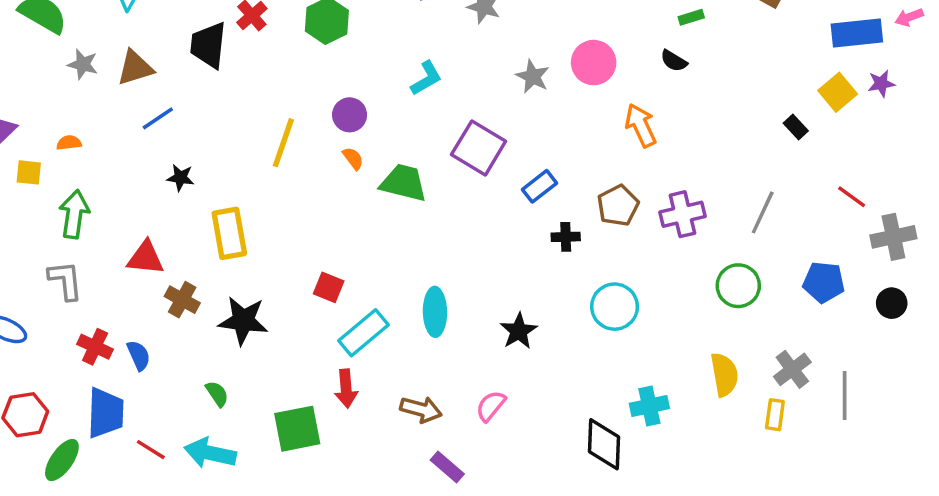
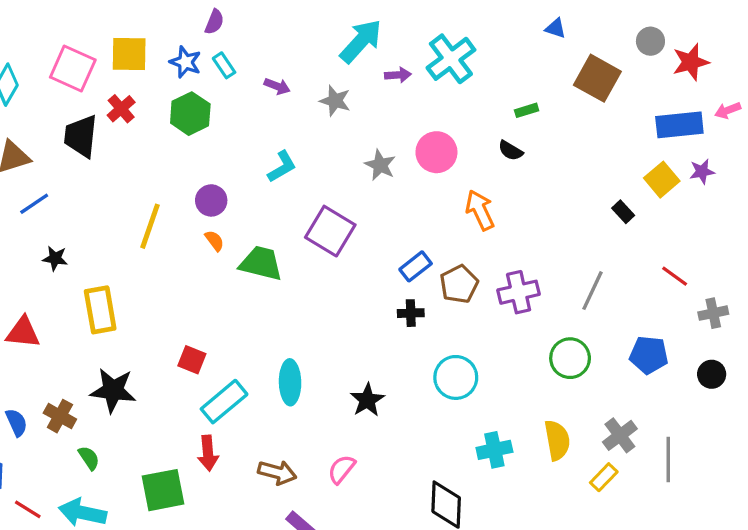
blue rectangle: (540, 186) -> (416, 266), moved
gray cross: (893, 237) -> (713, 313), size x0.7
brown cross: (182, 300) -> (60, 416), moved
cyan cross: (649, 406) -> (494, 450), moved
yellow rectangle: (775, 415) -> (604, 477), turned 36

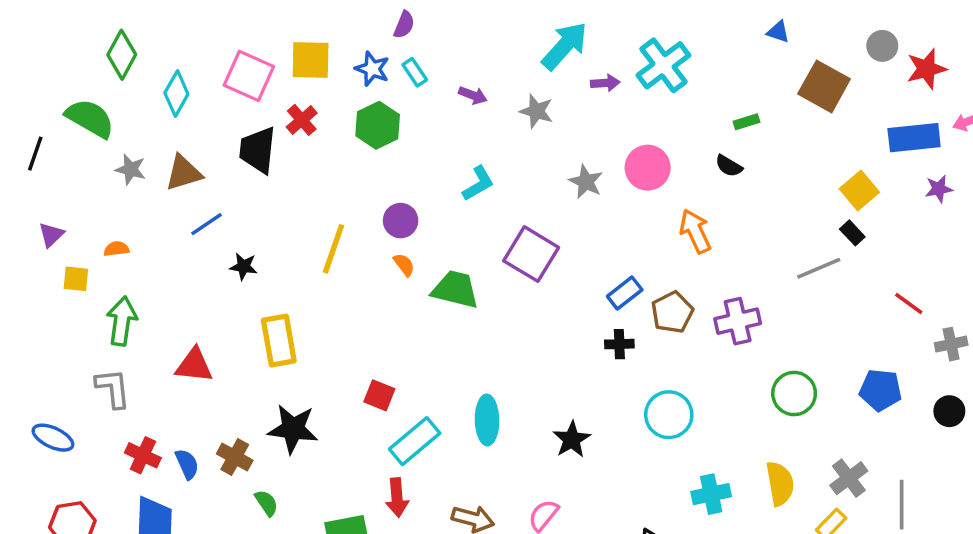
yellow square: (662, 180) -> (859, 191), moved
black star: (55, 258) -> (244, 266), moved
gray line: (593, 291) -> (819, 268), moved, turned 42

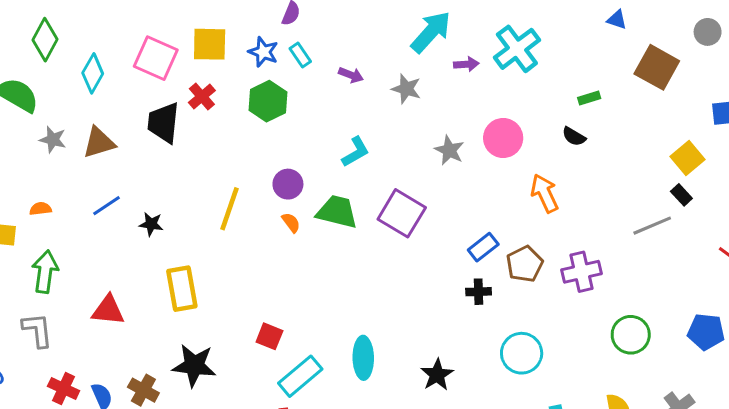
blue line: (206, 224) -> (107, 206), moved
green trapezoid: (455, 289) -> (337, 212), moved

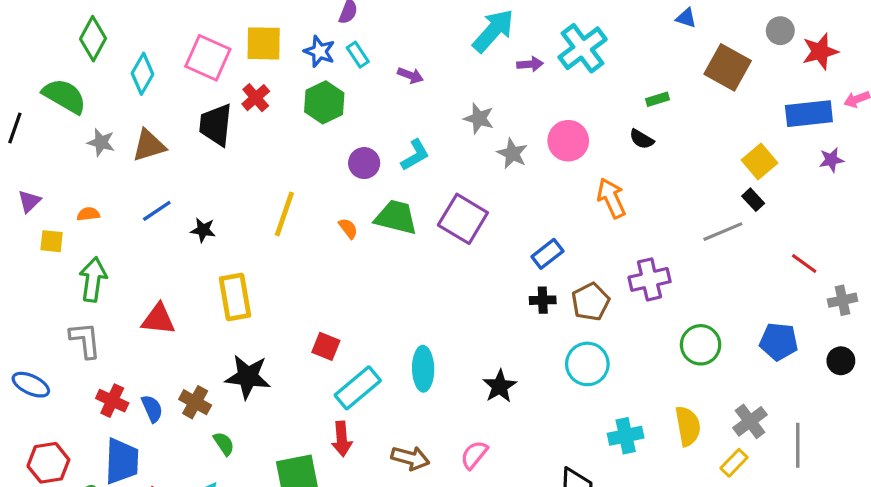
gray star: (406, 89) -> (479, 118), moved
purple circle: (288, 184) -> (364, 163), moved
brown pentagon: (525, 264) -> (591, 302), moved

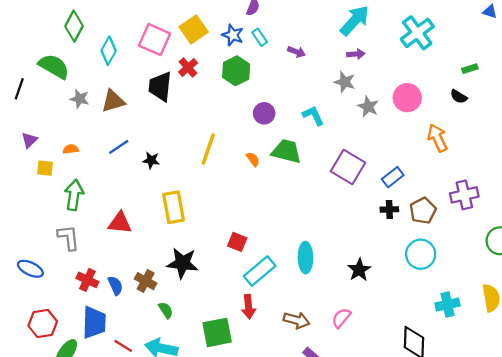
yellow square: (264, 43) -> (194, 29), turned -36
purple arrow: (530, 64) -> (356, 54), moved
cyan L-shape: (415, 155) -> (313, 116), moved, turned -85
purple square: (463, 219) -> (348, 167), moved

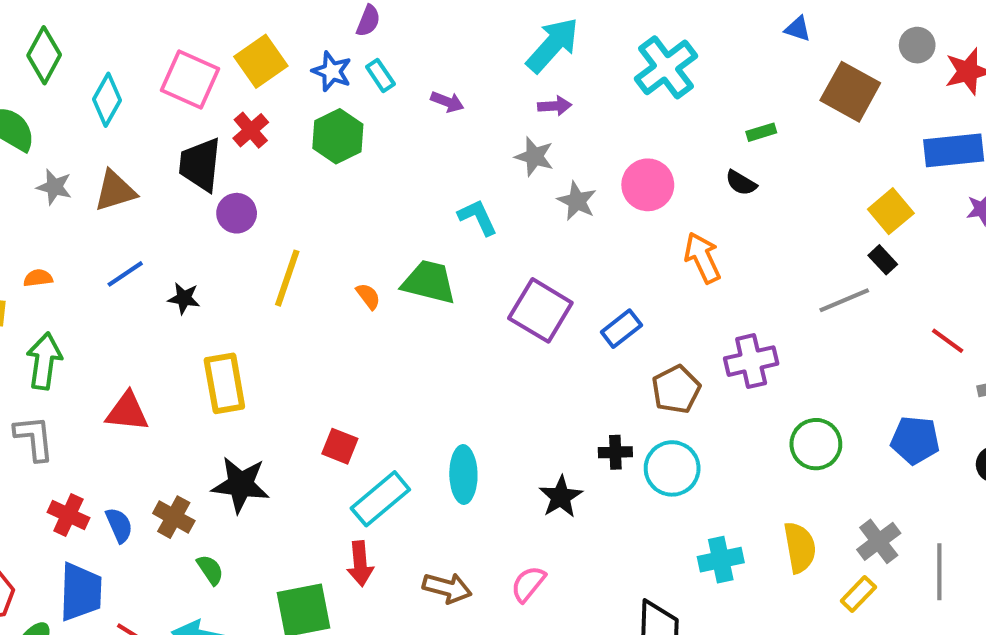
purple circle: (264, 113) -> (237, 213), moved
black cross: (389, 209) -> (615, 452), moved

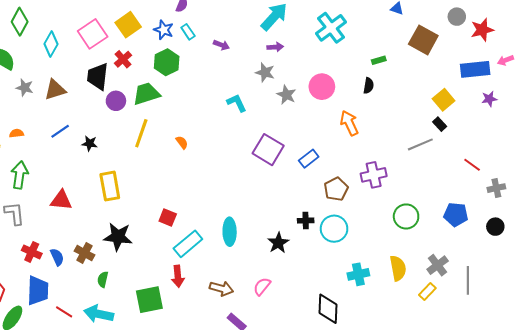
pink square: (190, 80) -> (93, 34), turned 32
black semicircle: (741, 183) -> (369, 86), turned -112
green trapezoid: (429, 282) -> (146, 94), moved, turned -32
green semicircle: (210, 570) -> (103, 279), turned -133

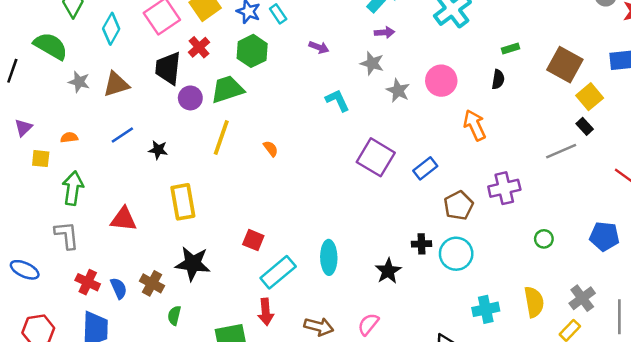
brown square: (423, 40) -> (565, 65), moved
purple arrow: (221, 45) -> (319, 47), moved
green circle: (406, 216) -> (544, 239), size x0.6

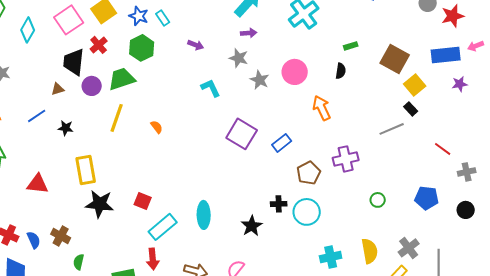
brown triangle: (116, 84) -> (58, 89), moved, size x0.6
black star: (193, 264) -> (100, 204), moved

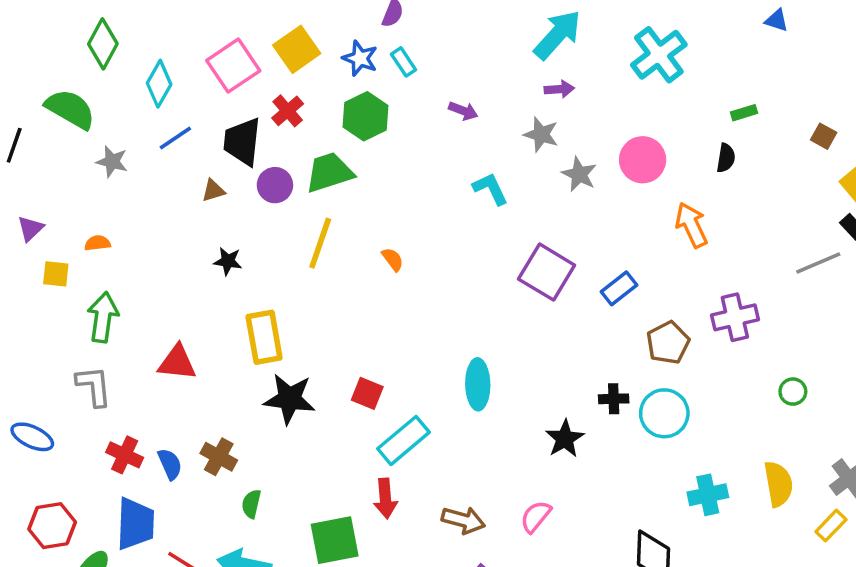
brown square: (395, 59) -> (824, 136), size x0.5
blue line: (37, 116) -> (175, 138), moved
cyan ellipse: (204, 215) -> (478, 384), moved

